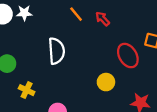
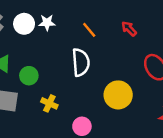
orange line: (76, 14) -> (89, 30), moved
yellow circle: (106, 82) -> (118, 95), moved, size x1.5

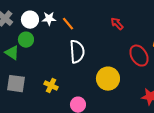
orange line: (89, 30) -> (68, 24), moved
green circle: (29, 76) -> (26, 40), moved

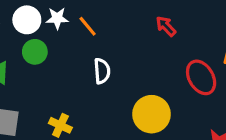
green circle: (26, 40) -> (35, 52), moved
white semicircle: (77, 52) -> (102, 71), size x0.7

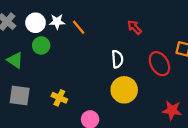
white semicircle: (102, 71) -> (117, 59), moved

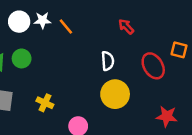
green circle: (41, 45) -> (22, 58), moved

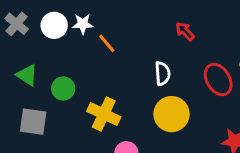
orange line: (66, 27) -> (107, 43), moved
green circle: (22, 58) -> (63, 89), moved
yellow cross: (45, 103) -> (104, 114), moved, size x1.5

